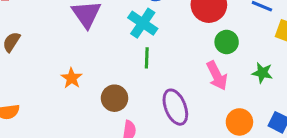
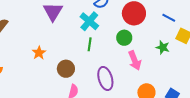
green circle: (227, 42) -> (124, 38), moved
green star: (262, 73) -> (163, 47), moved

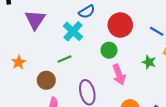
green line: (90, 44) -> (65, 59), moved, turned 56

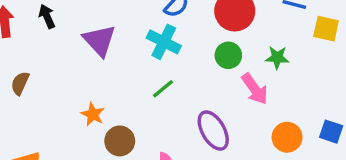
green star: (149, 62) -> (277, 57), moved
brown circle: (46, 80) -> (120, 141), moved

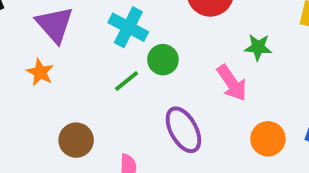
green circle: (228, 55) -> (163, 60), moved
orange star: (93, 114) -> (40, 72), moved

